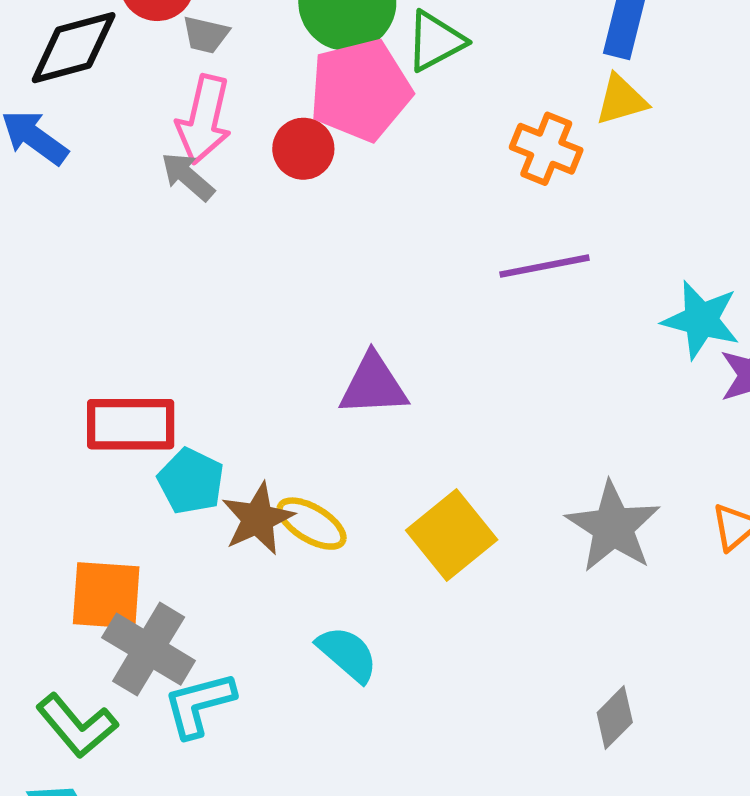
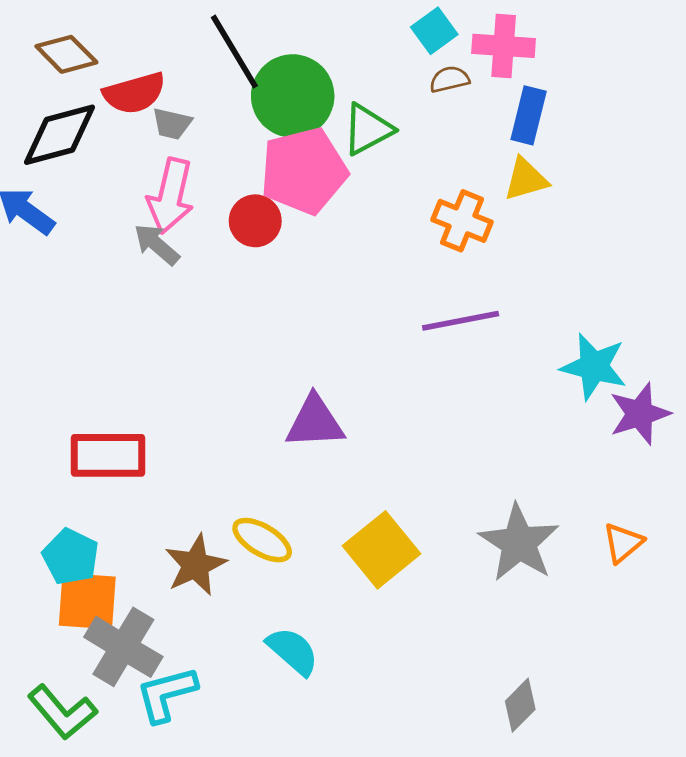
cyan pentagon: (191, 481) -> (71, 557), moved
brown star: (258, 519) -> (195, 565), moved

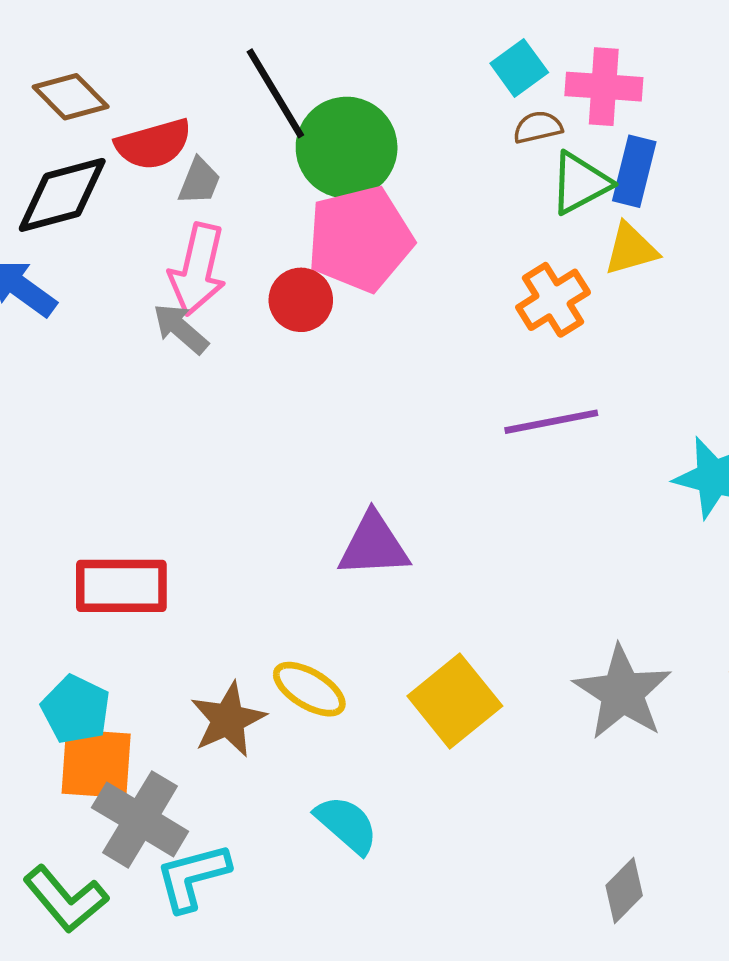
gray trapezoid: (172, 124) -> (199, 181), turned -81
green triangle: (368, 129) -> (580, 183), moved
orange cross: (462, 221) -> (553, 300), turned 36

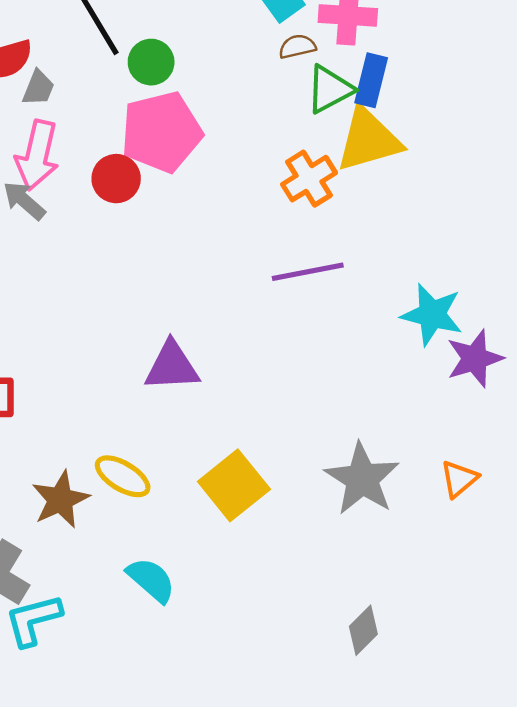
green circle: (347, 148) -> (151, 62), size x0.6
yellow triangle: (631, 249) -> (369, 140), size x1.6

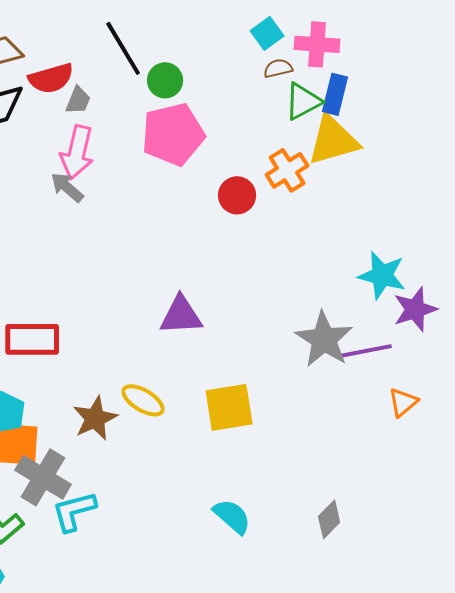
red circle: (116, 179) -> (237, 195), moved
purple line: (308, 272) -> (364, 351), moved
gray star: (362, 479) -> (324, 339), moved
yellow square: (234, 485) -> (229, 407), turned 30
cyan semicircle: (151, 580) -> (232, 516), moved

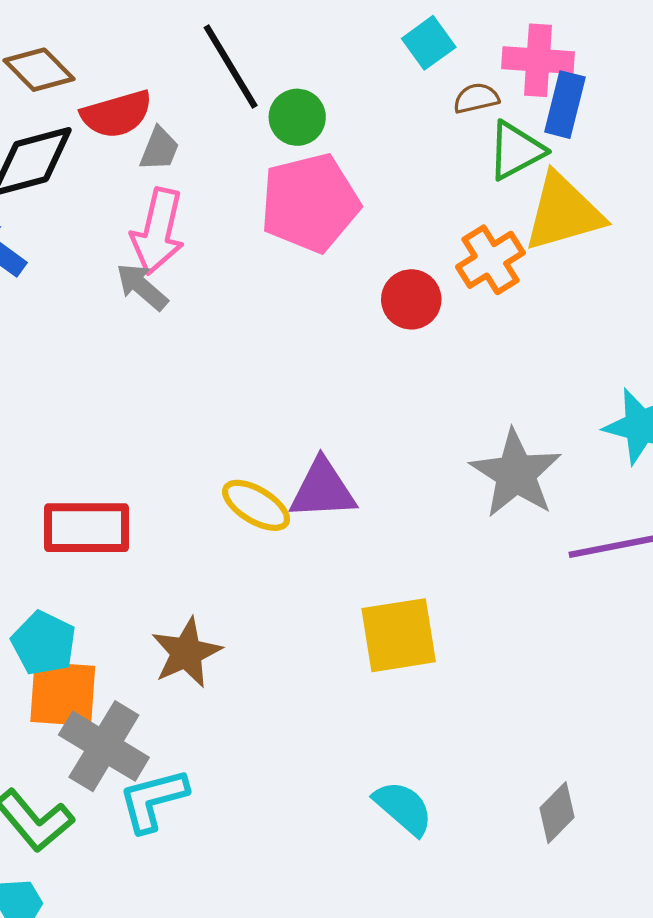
cyan square: (267, 33) -> (429, 43), moved
blue rectangle: (335, 94) -> (565, 105), moved
gray star: (324, 339) -> (516, 474), moved
yellow ellipse: (143, 400) -> (256, 505), moved

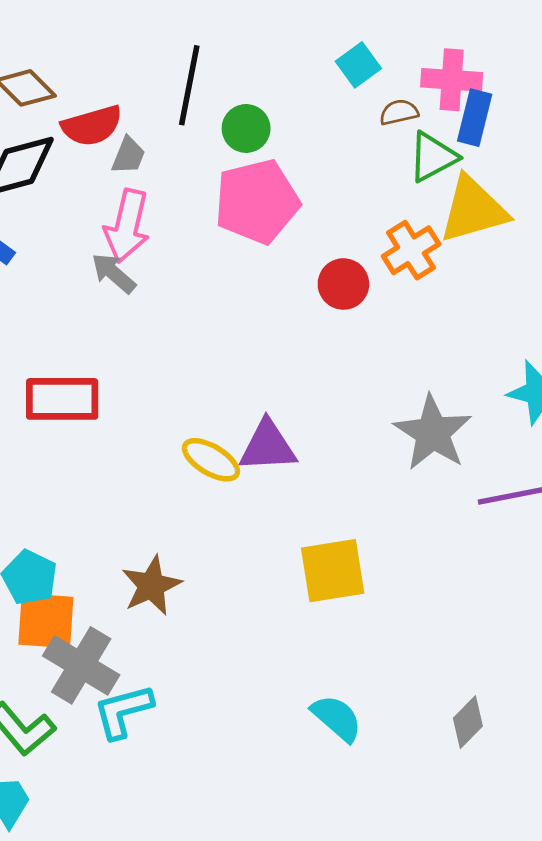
black line: (231, 67) -> (189, 85), turned 42
red rectangle: (87, 528) -> (62, 399), moved

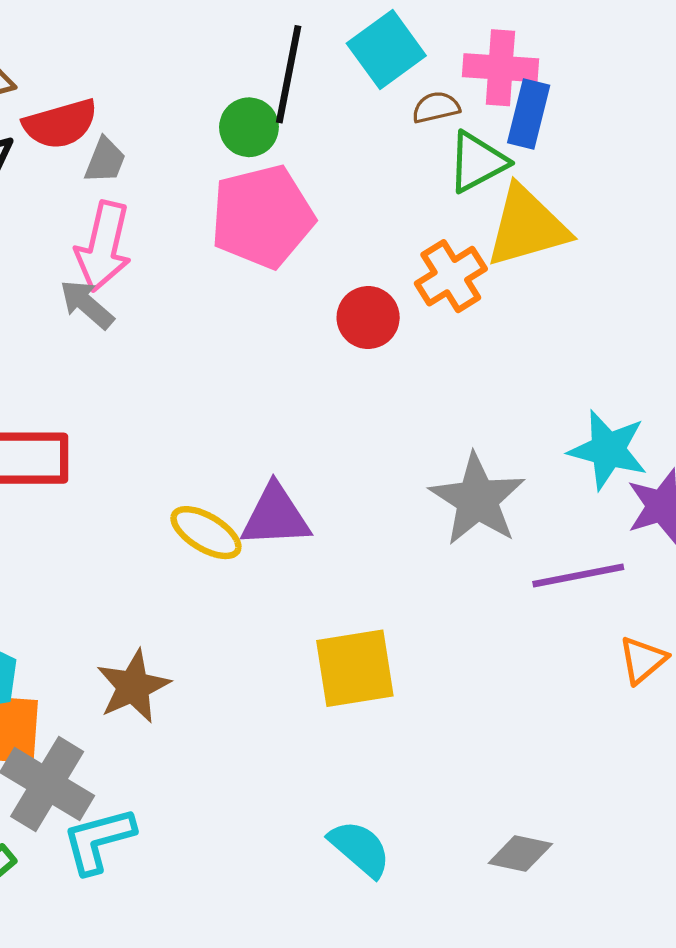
cyan square: (358, 65) -> (386, 50), size x1.4
black line: (189, 85) -> (289, 74), moved
gray diamond: (468, 722) -> (520, 853), turned 57

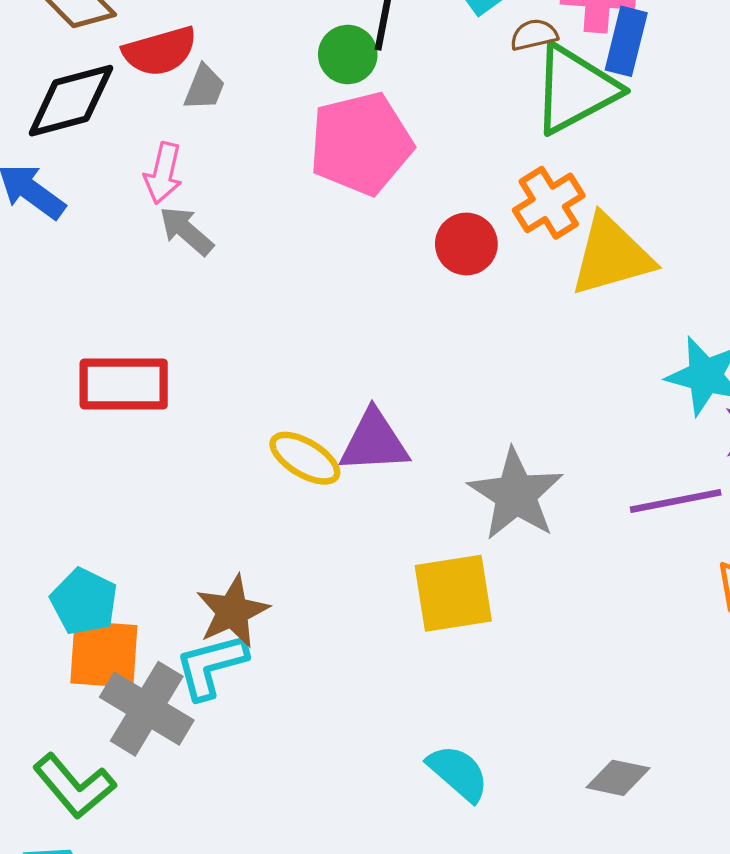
green triangle: (477, 162) -> (575, 89), size x1.5
yellow triangle: (527, 227) -> (611, 256), moved
pink arrow: (103, 246) -> (163, 173), moved, size x0.7
gray star: (477, 499) -> (516, 494), moved
cyan L-shape: (98, 840) -> (211, 666), moved

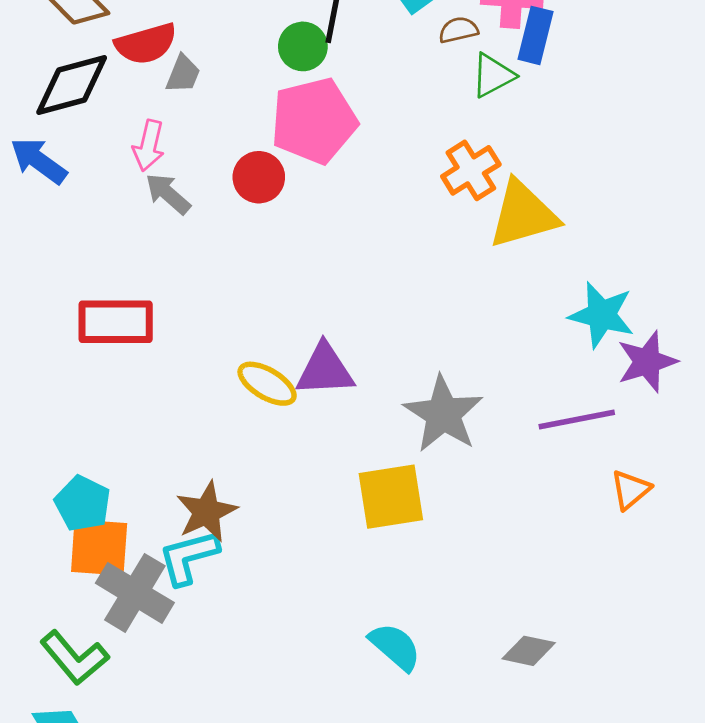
green triangle: (575, 89) -> (493, 75), size x0.6
red circle: (466, 244) -> (259, 177), moved

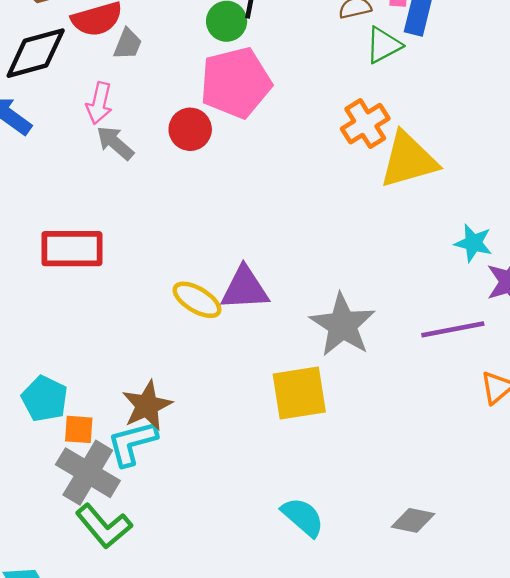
cyan star: (602, 315) -> (473, 243), size x0.7
orange square: (99, 548) -> (79, 429), moved, size x0.6
green L-shape: (74, 658) -> (104, 526), moved

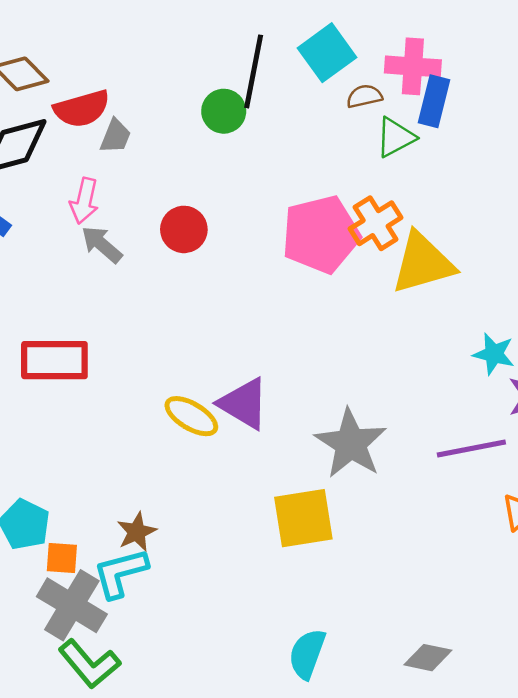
pink pentagon: (236, 83) -> (321, 234), moved
purple triangle: (245, 288) -> (244, 404), turned 34
brown star: (147, 406) -> (137, 532), size x0.7
cyan semicircle: (303, 517) -> (307, 654), turned -111

